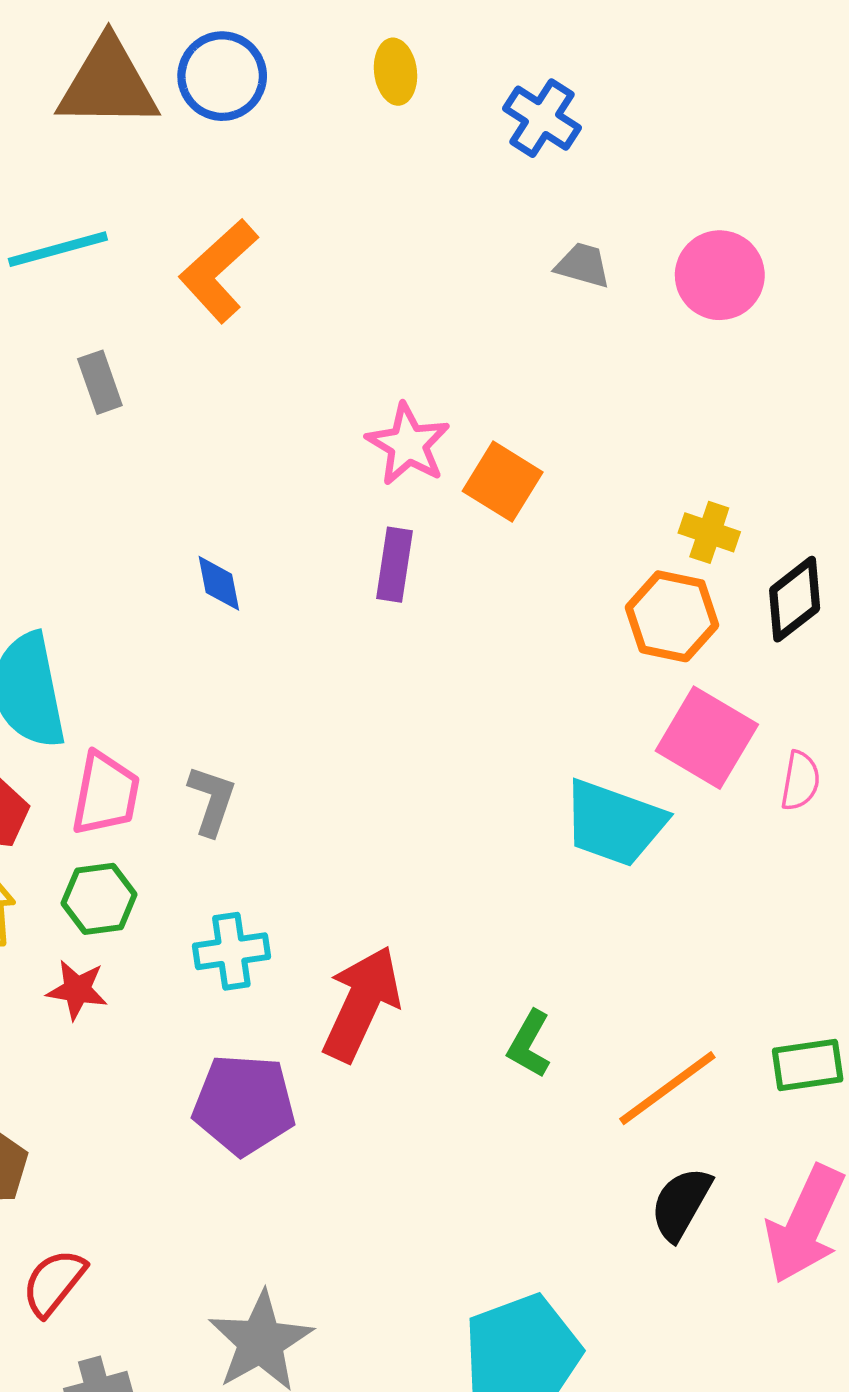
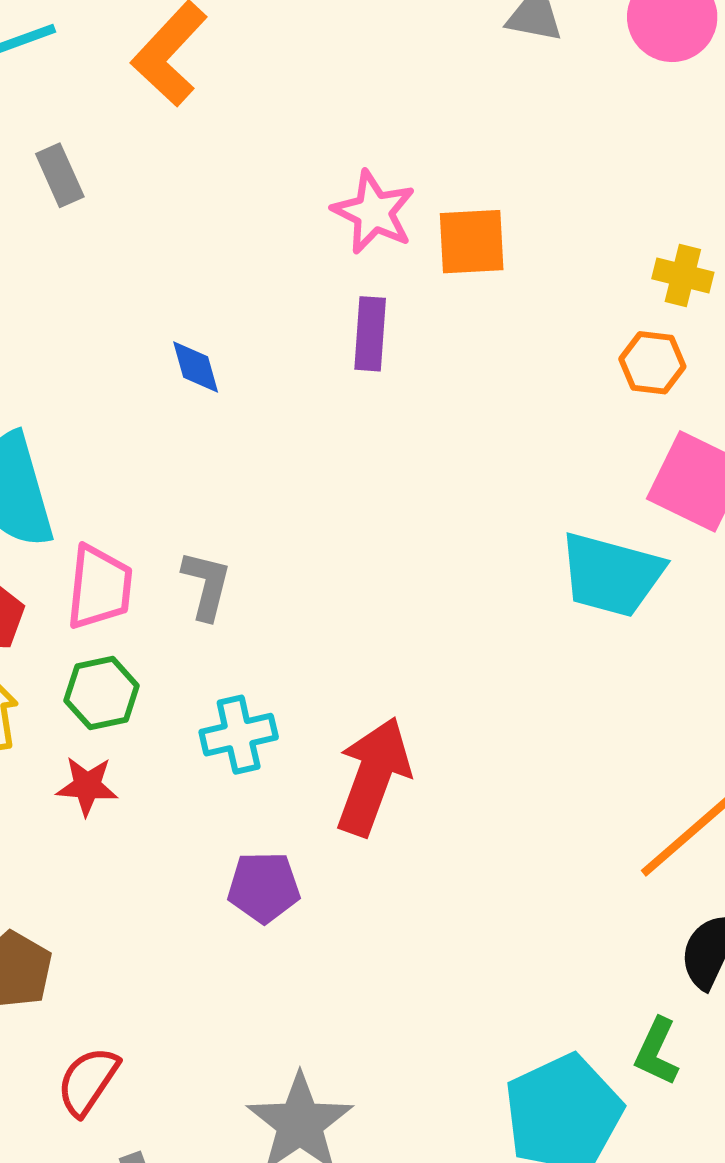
orange square: (503, 482) -> (472, 242), turned -30
orange hexagon: (672, 616) -> (652, 363), size x0.7
green L-shape: (529, 1044) -> (657, 1052), moved
purple pentagon: (244, 1105) -> (264, 887), size x0.7

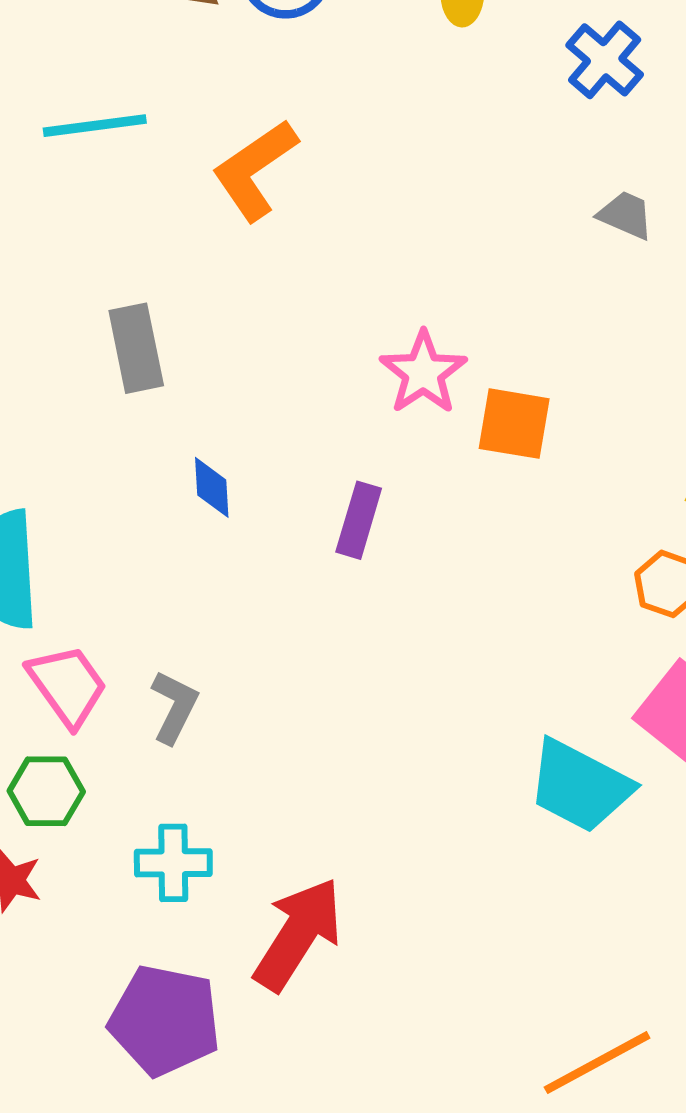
gray rectangle: (60, 175) -> (136, 348), moved, size x1.4
purple rectangle: (370, 334) -> (359, 520), moved
pink trapezoid: (99, 587) -> (67, 685), turned -54
purple pentagon: (264, 887) -> (165, 1020), size x1.5

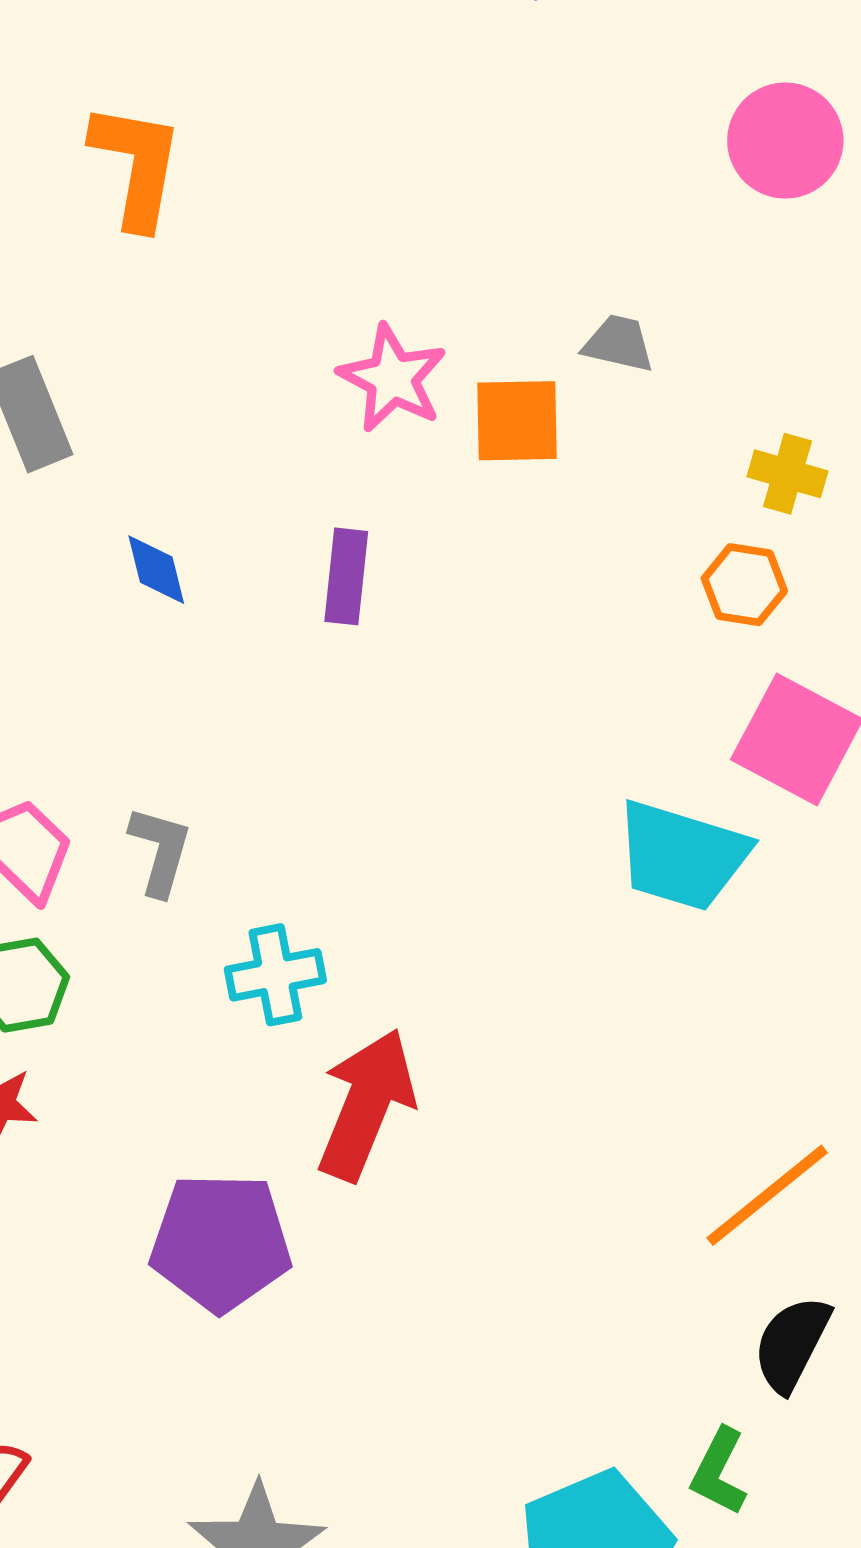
orange L-shape: (255, 170) -> (137, 165), turned 145
gray trapezoid: (626, 215) -> (619, 344), moved
cyan cross: (173, 863) -> (275, 975), moved

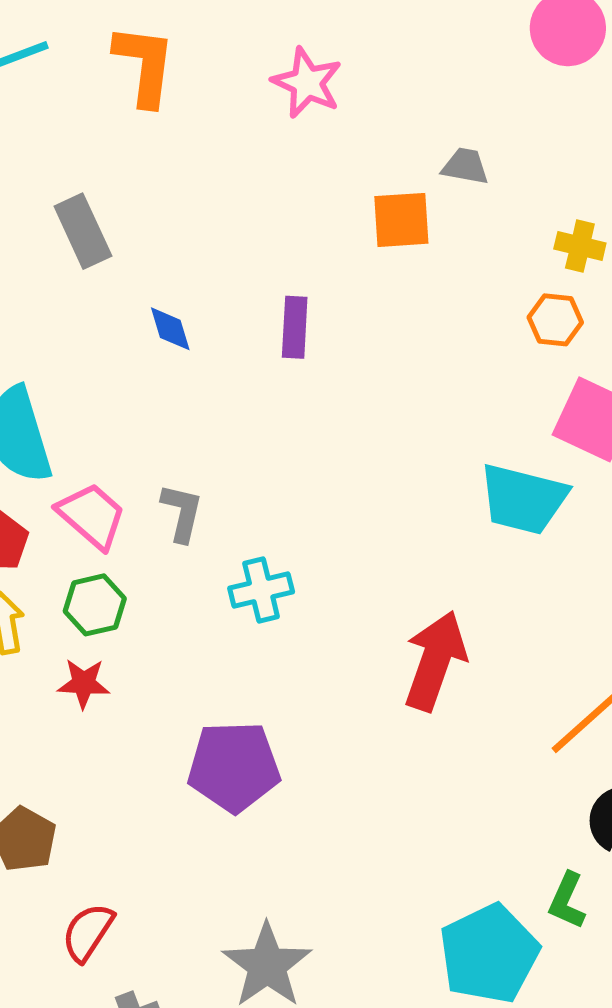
pink star: (392, 378) -> (307, 83), moved
red arrow: (366, 1105) -> (435, 661), moved

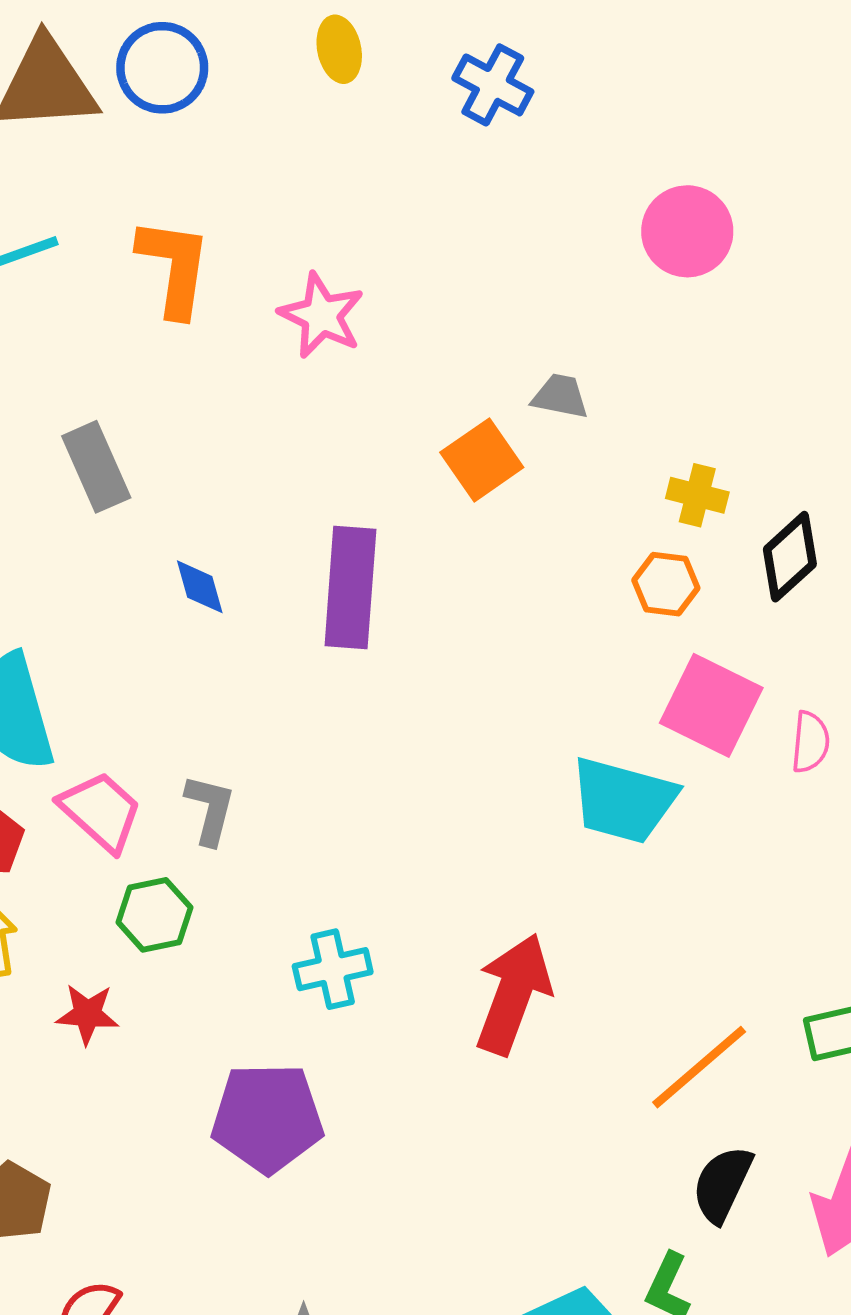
pink star: (307, 83) -> (321, 315), moved
orange square: (401, 220) -> (482, 460), turned -32
purple rectangle: (295, 327) -> (350, 588), size x1.6
cyan cross: (261, 590) -> (333, 969), moved
green hexagon: (95, 605) -> (154, 915), moved

